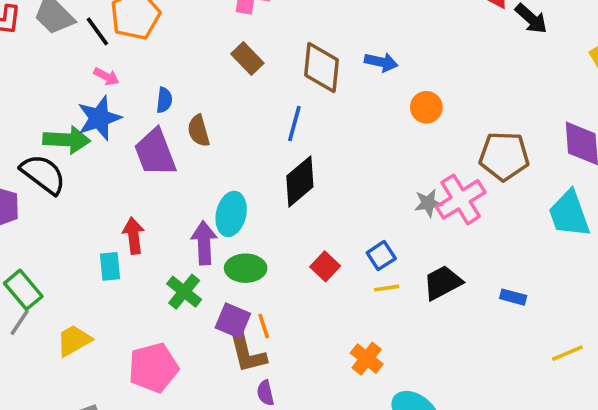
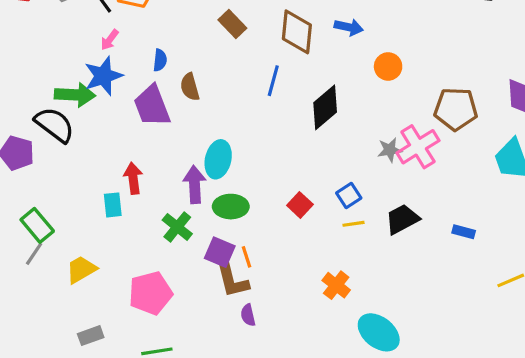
pink arrow: (106, 77) -> (110, 40), turned 100
black diamond: (300, 181) -> (325, 107), moved

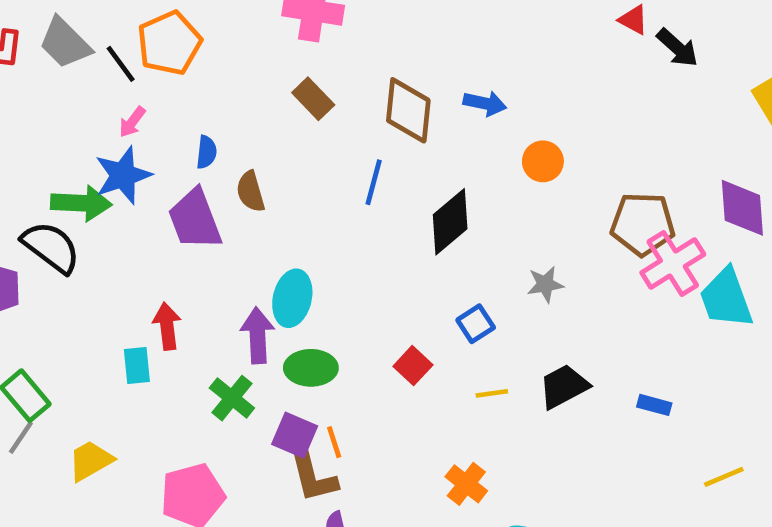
pink cross: (418, 147) -> (673, 263), moved
blue square: (349, 196) -> (476, 324), moved

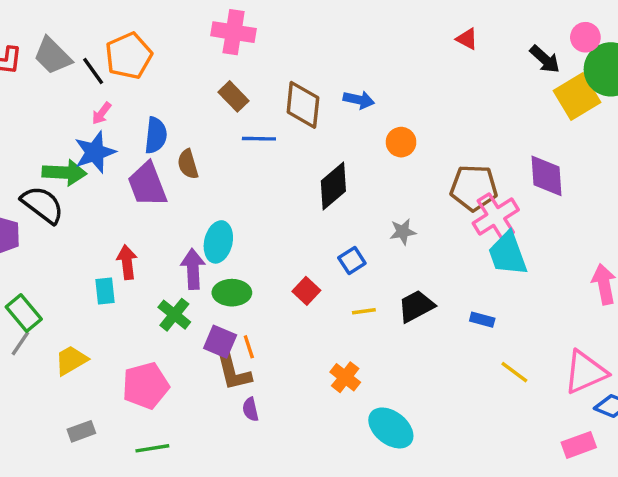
black arrow: (677, 48) -> (545, 59), moved
blue semicircle: (206, 152) -> (156, 135), size x1.5
blue line: (374, 182) -> (259, 139), moved, turned 76
cyan trapezoid: (726, 298) -> (508, 254), moved
yellow line: (724, 477) -> (514, 372), moved, turned 60

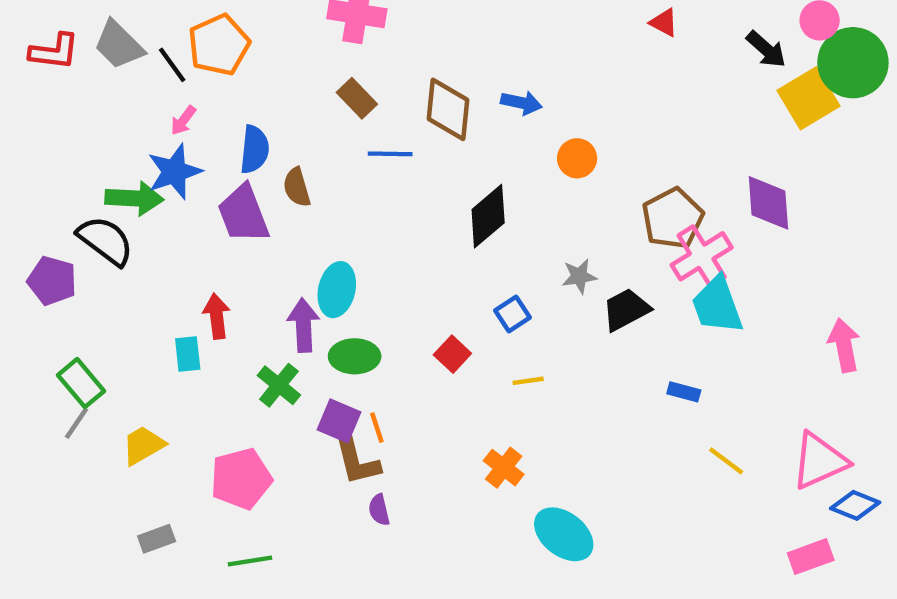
brown pentagon: (474, 188) -> (673, 218), turned -30
black trapezoid: (416, 306) -> (626, 310), moved

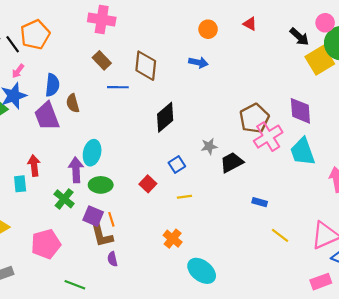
blue arrow: (521, 103) -> (198, 62), moved
orange circle: (577, 158) -> (208, 29), moved
cyan trapezoid: (717, 305) -> (303, 152), moved
green line: (250, 561) -> (75, 285), moved, turned 30

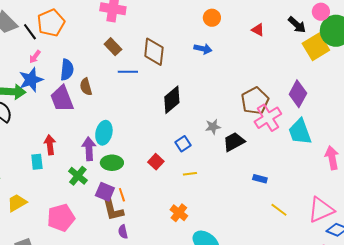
red triangle: (250, 24) -> (258, 30), moved
purple diamond: (300, 111) -> (298, 94), turned 32

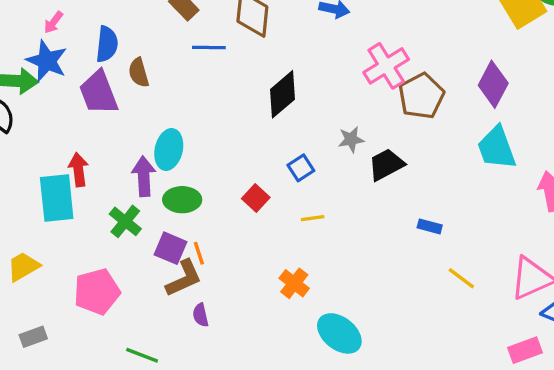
blue star: (31, 80) -> (47, 61), turned -30
pink cross: (268, 118) -> (386, 66), moved
cyan rectangle: (37, 162) -> (57, 198), size x1.8
brown L-shape: (113, 210) -> (184, 278), turned -100

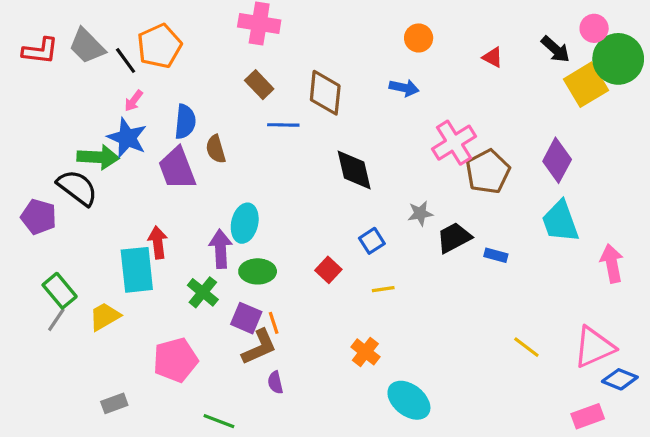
black diamond: (283, 94) -> (354, 170), turned -63
blue rectangle: (430, 226) -> (496, 255), moved
yellow trapezoid: (23, 267) -> (105, 316), moved

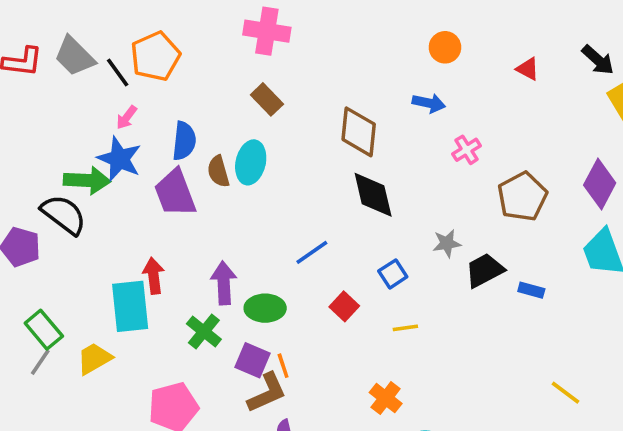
brown diamond: (325, 93) -> (359, 132), moved
blue line: (283, 125) -> (312, 252), moved, turned -36
pink cross: (454, 143) -> (467, 150), moved, size x0.6
cyan ellipse: (245, 223) -> (251, 162), moved

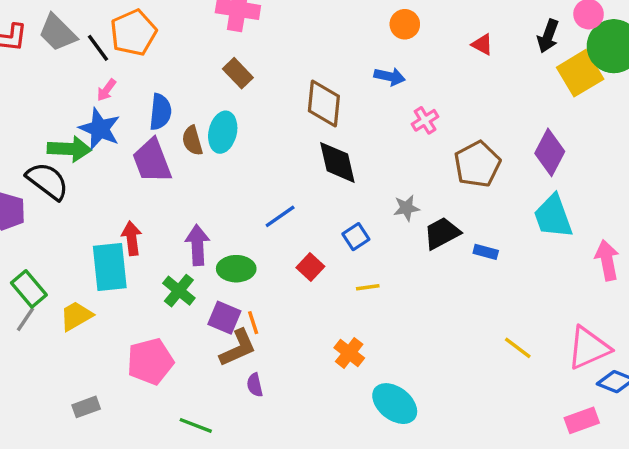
black arrow: (598, 60) -> (548, 36), turned 68

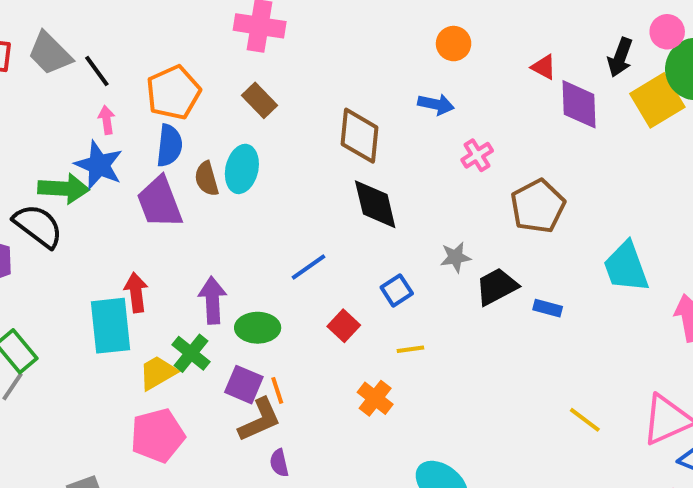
orange pentagon: (133, 33) -> (173, 93), moved
pink arrow: (106, 90) -> (107, 120), turned 135
purple diamond: (550, 152) -> (579, 104), moved, turned -30
yellow trapezoid: (76, 316) -> (158, 373), moved
orange cross: (349, 353) -> (375, 398), moved

